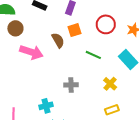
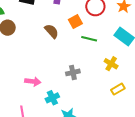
orange square: (74, 30) -> (75, 22), moved
pink arrow: (31, 52) -> (33, 82), moved, size x0.7

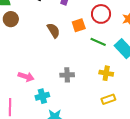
green line: (89, 39) -> (98, 42), moved
yellow cross: (111, 64) -> (106, 73), turned -32

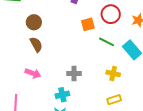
brown circle: (11, 19) -> (34, 22), moved
brown semicircle: (53, 30) -> (36, 45), moved
cyan cross: (42, 96) -> (62, 95), moved

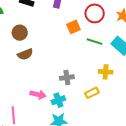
brown semicircle: (36, 45) -> (25, 54), turned 105
pink arrow: (33, 73) -> (38, 95), moved
yellow rectangle: (114, 100) -> (92, 93), moved

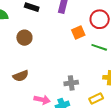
brown semicircle: (25, 54) -> (21, 76), moved

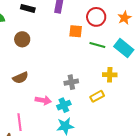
orange square: (78, 32) -> (76, 31), turned 32

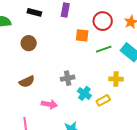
green line: (97, 45) -> (104, 49), turned -35
gray cross: (71, 82) -> (68, 78), moved
cyan cross: (64, 105) -> (84, 93), moved, turned -32

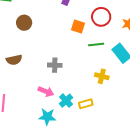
cyan cross: (84, 93) -> (66, 101), moved
yellow rectangle: (103, 100) -> (86, 104), moved
pink arrow: (49, 104) -> (46, 91), moved

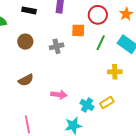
green line: (96, 44) -> (101, 43), turned -42
gray cross: (55, 65) -> (57, 46), moved
pink arrow: (46, 91) -> (59, 95), moved

